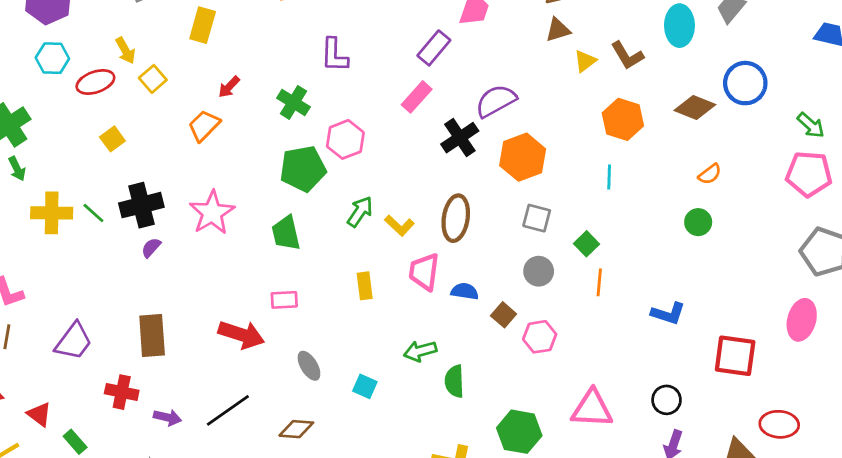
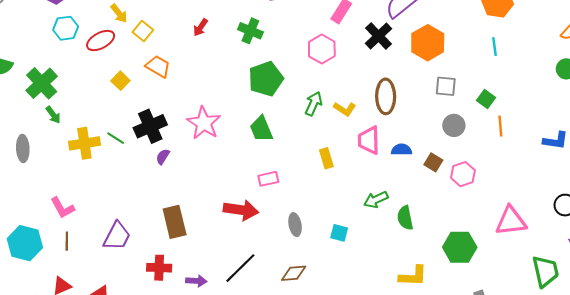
orange trapezoid: (204, 126) -> (158, 66), moved, turned 85
pink hexagon: (345, 139) -> (322, 49), moved
gray ellipse: (309, 366) -> (295, 225), turned 30

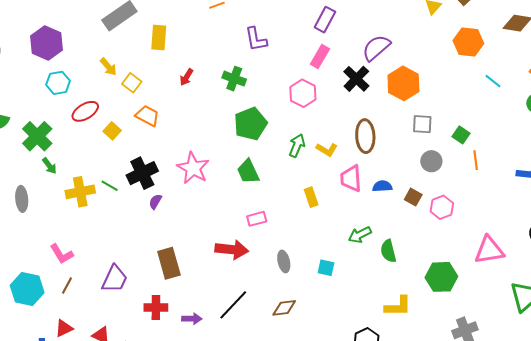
red ellipse: (101, 41) -> (85, 111), moved
cyan line: (495, 47) -> (493, 81), moved, turned -42
brown line: (67, 241) -> (67, 286), turned 30

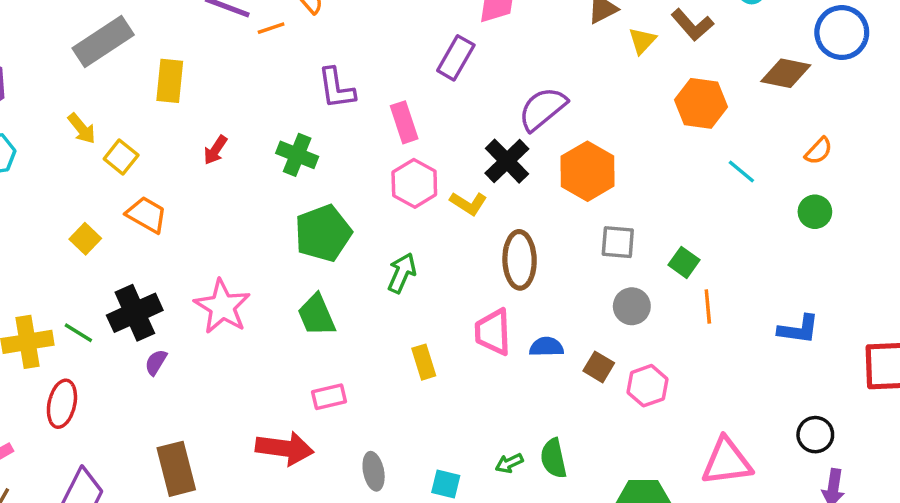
pink rectangle: (320, 57) -> (404, 122), moved, turned -50
red ellipse: (85, 111) -> (62, 404), moved, turned -48
yellow L-shape: (327, 150) -> (468, 203), moved
green arrow: (360, 235) -> (509, 463), moved, size x0.7

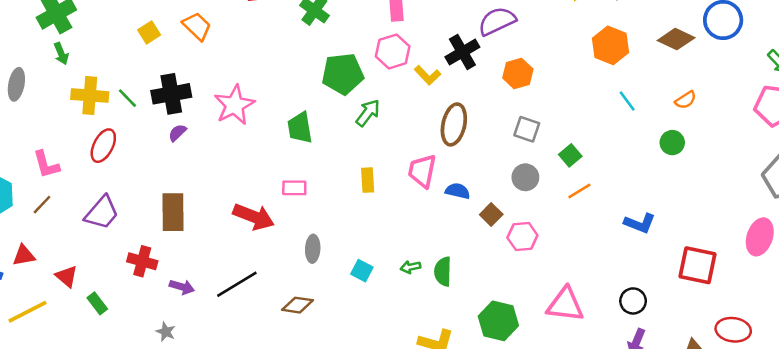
orange hexagon: (588, 171) -> (518, 73), size x0.7
green pentagon: (323, 233) -> (343, 74), moved
orange line: (708, 306) -> (579, 191), turned 50

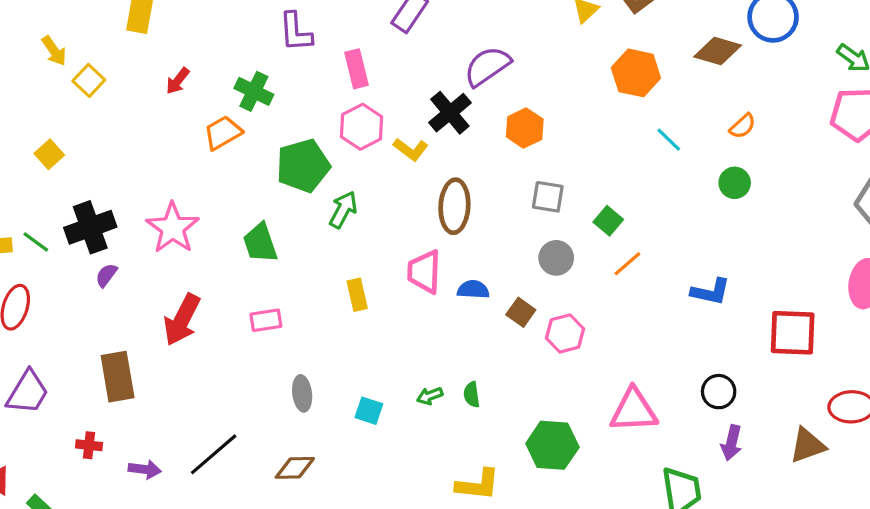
orange trapezoid: (197, 26) -> (223, 133), moved, turned -64
red arrow: (254, 217) -> (182, 320), moved, turned 105
red cross: (142, 261) -> (89, 445), size x0.7
green semicircle: (443, 271) -> (472, 395), size x0.7

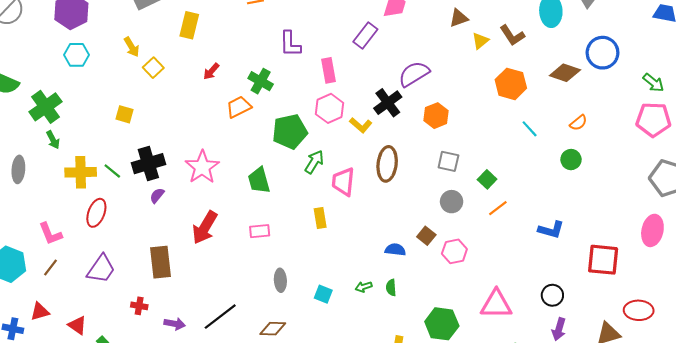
yellow square: (49, 154) -> (124, 114), turned -36
pink trapezoid: (424, 272) -> (343, 182), moved
blue semicircle: (473, 290) -> (395, 250), moved

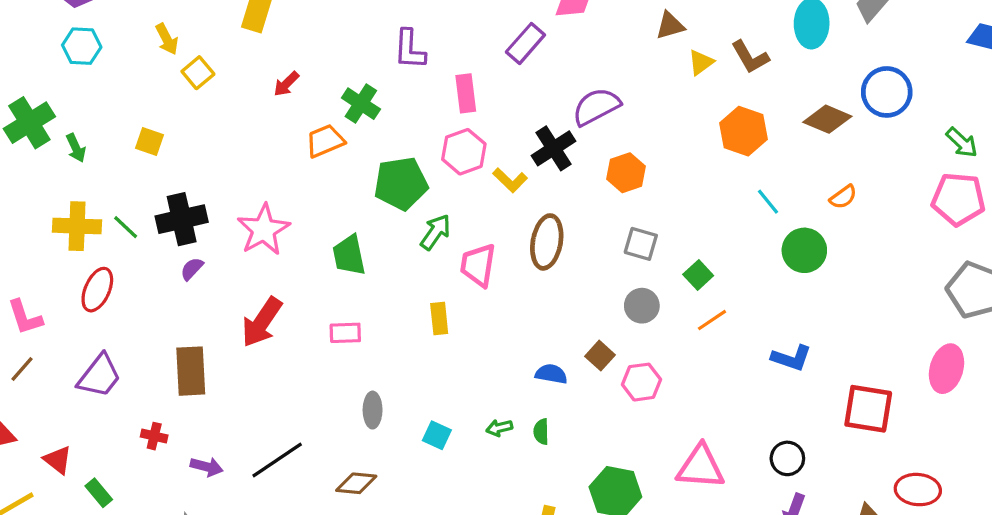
green arrow: (53, 140) -> (76, 148), moved
green circle: (571, 160) -> (804, 250), moved, size x1.4

